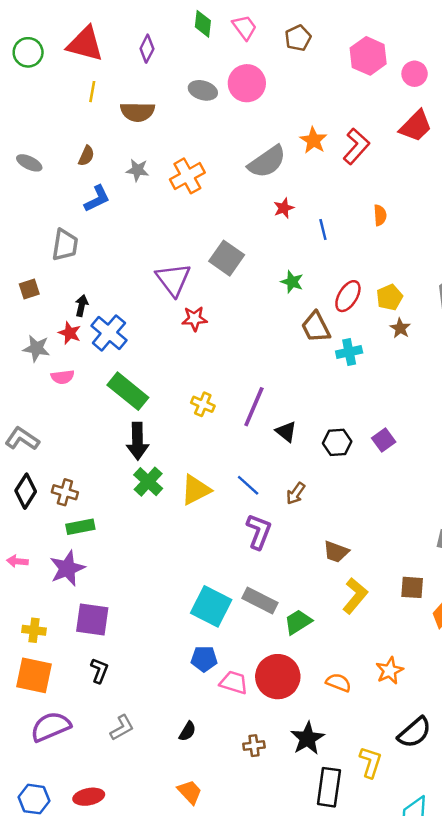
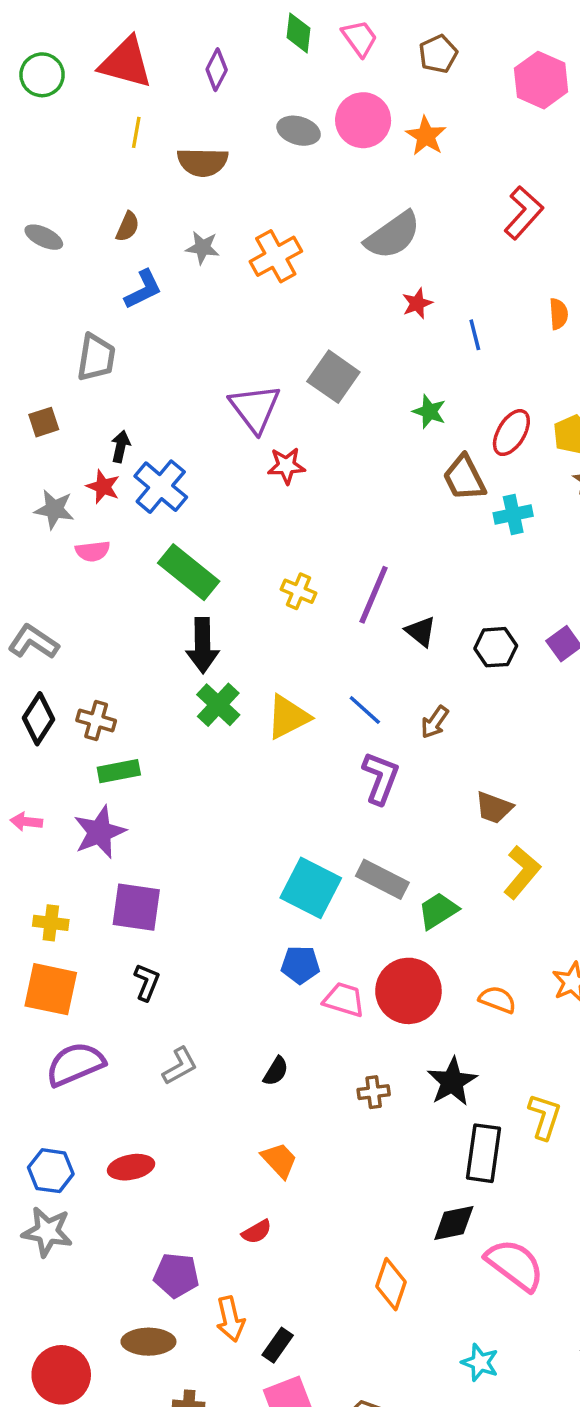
orange star: (313, 140) -> (426, 136), moved

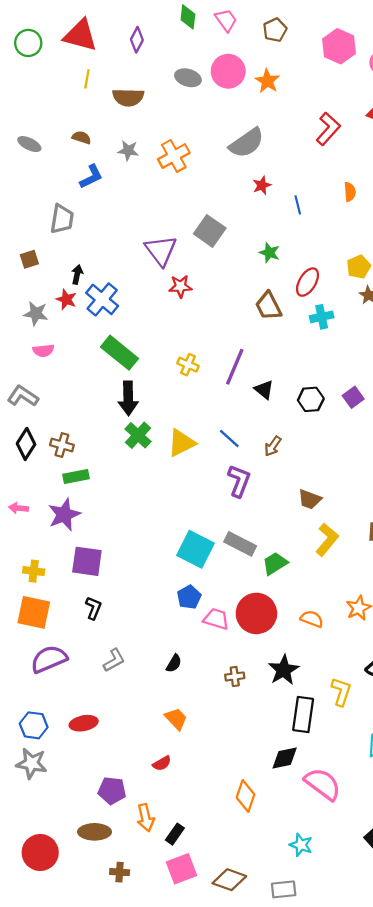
brown semicircle: (128, 227) -> (81, 138), turned -96
red ellipse: (511, 433) -> (308, 282), moved
brown trapezoid: (464, 478) -> (268, 306), moved
pink semicircle: (93, 551) -> (43, 350), moved
blue pentagon: (300, 965) -> (189, 597), turned -30

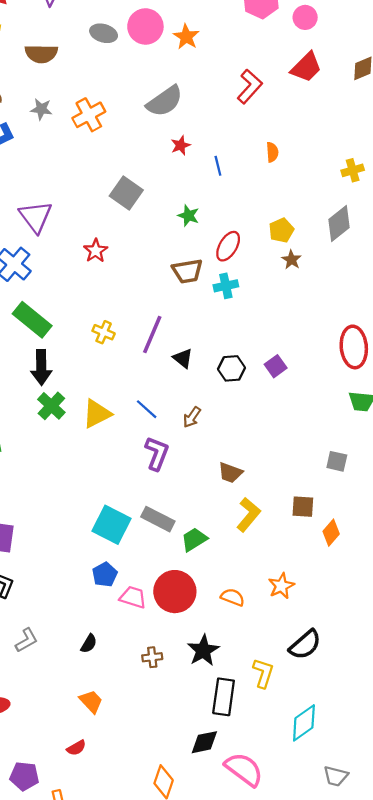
purple triangle: (161, 251) -> (36, 217), moved
red star: (180, 286) -> (96, 251), turned -30
brown trapezoid: (268, 306) -> (187, 271), turned -72
cyan cross: (322, 317) -> (226, 286), moved

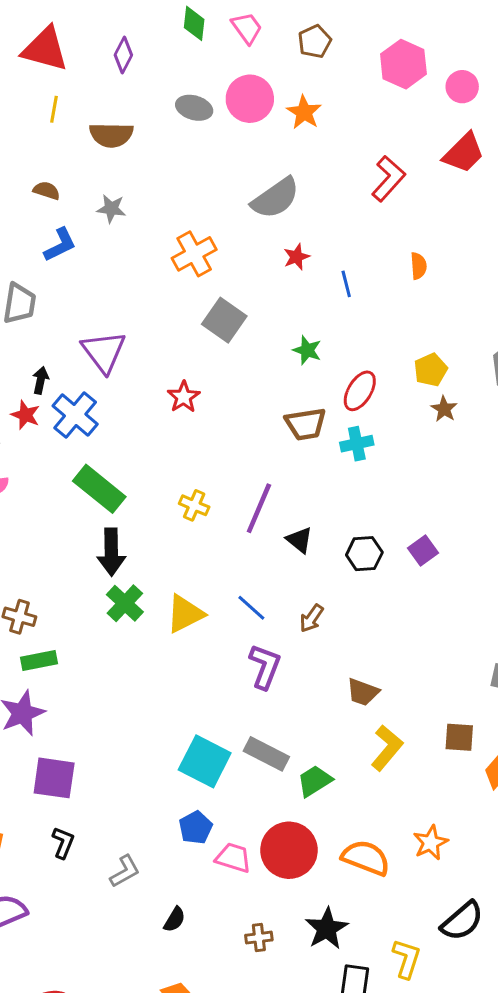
orange cross: (89, 115) -> (194, 254), moved
orange semicircle: (233, 597) -> (366, 858), size x1.5
gray L-shape: (27, 640) -> (125, 871), moved

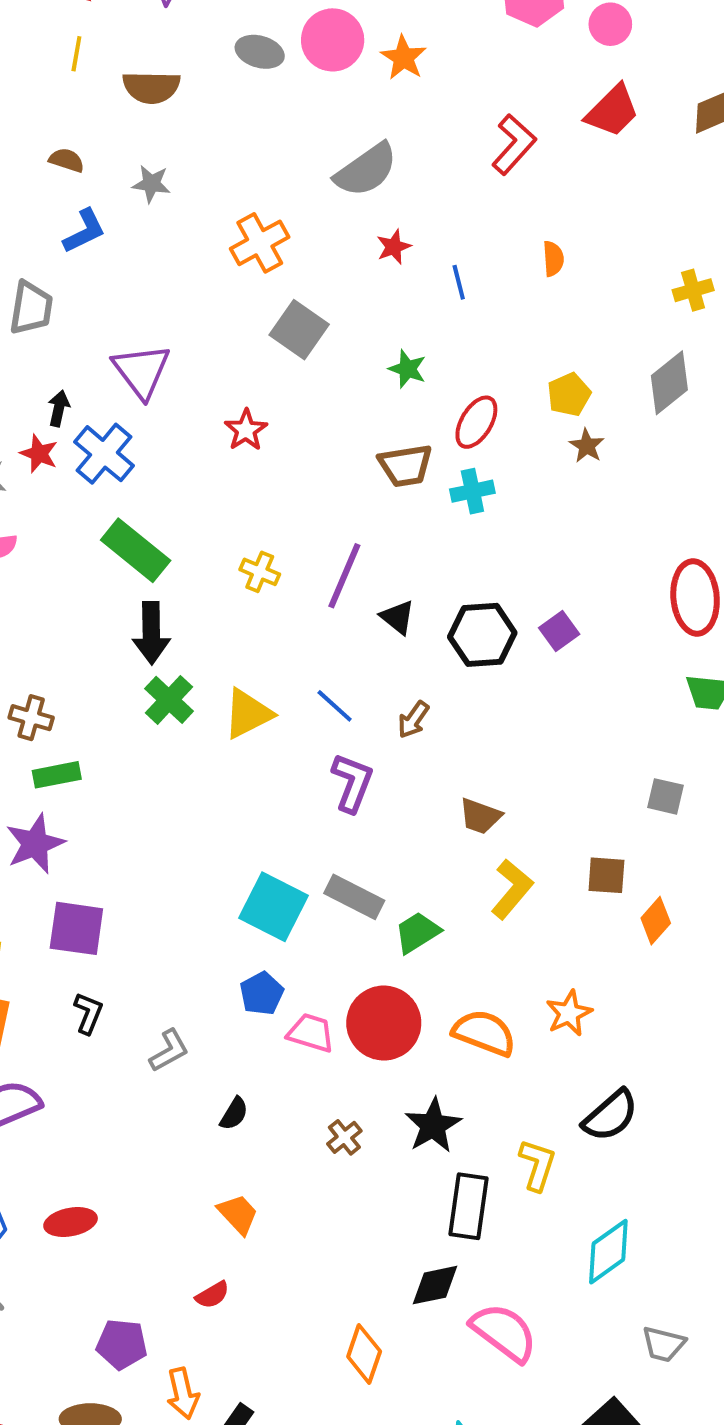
black hexagon: (364, 554) -> (482, 635), size x1.4
brown cross: (259, 938) -> (344, 1137), turned -32

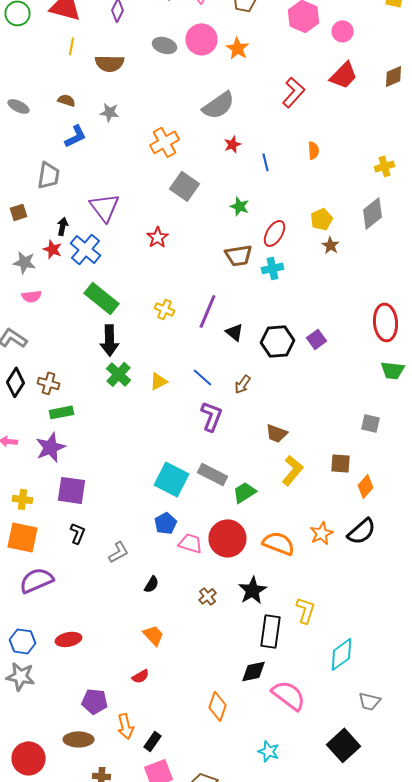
yellow triangle: (248, 714) -> (158, 381), size x0.7
black semicircle: (610, 1116) -> (362, 531), moved

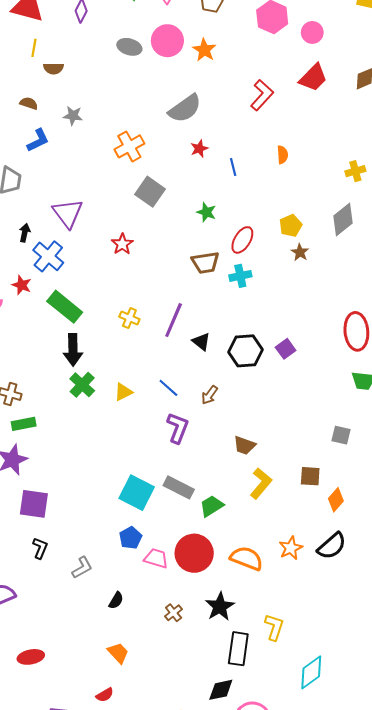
brown semicircle: (110, 63) -> (53, 68), moved, size x0.7
red star: (52, 249) -> (22, 285), moved

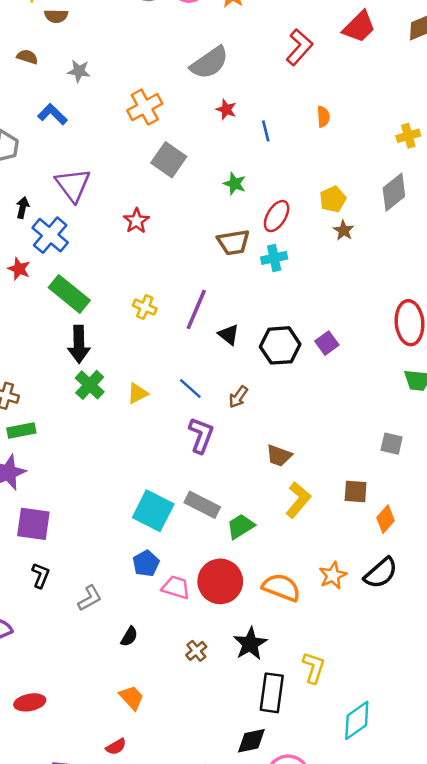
blue L-shape: (38, 140) -> (53, 114), moved, turned -110
red star: (199, 149) -> (226, 109), turned -30

